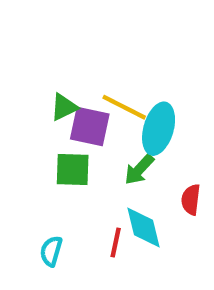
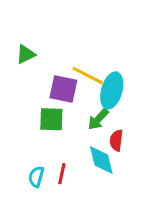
green triangle: (64, 107) -> (26, 54), moved
red semicircle: (191, 200) -> (116, 140), moved
red line: (116, 243) -> (62, 174), moved

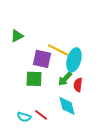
red semicircle: (116, 140) -> (78, 85), moved
red line: (62, 174) -> (41, 115), turned -64
cyan semicircle: (36, 177) -> (24, 117), turned -88

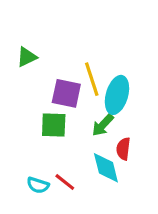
yellow line: (58, 50) -> (92, 79), turned 45
red semicircle: (78, 85) -> (123, 149), moved

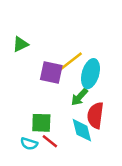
yellow line: (92, 79) -> (71, 61), turned 70
green square: (54, 125) -> (41, 123), moved
red semicircle: (123, 149) -> (95, 115), size x1.5

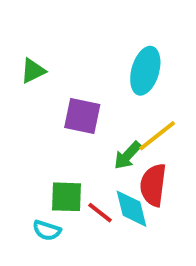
yellow line: (71, 61) -> (157, 136), moved
cyan ellipse: (90, 74) -> (145, 71), moved
red line: (50, 141) -> (100, 213), moved

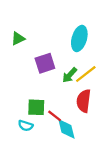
purple square: (82, 116) -> (45, 63), turned -30
green arrow: (128, 155) -> (70, 75), moved
cyan diamond: (132, 209) -> (66, 129), moved

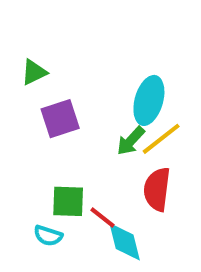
cyan ellipse: (79, 38) -> (149, 100), moved
purple square: (45, 63) -> (60, 119), moved

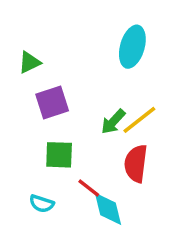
cyan ellipse: (149, 100) -> (132, 47), moved
green square: (68, 201) -> (59, 155), moved

